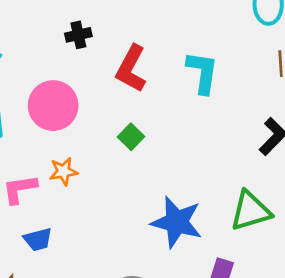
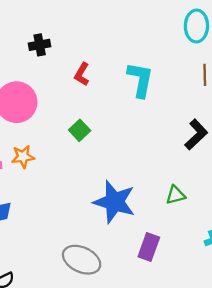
red L-shape: (131, 69) -> (82, 74), size x0.6
green triangle: (251, 211) -> (175, 195), size x0.6

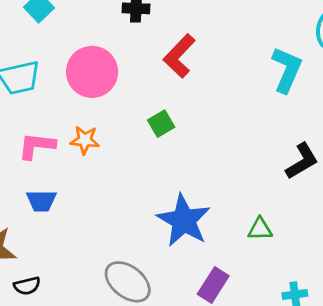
red L-shape: (82, 74) -> (179, 56), size x1.5
cyan L-shape: (140, 80) -> (287, 70), moved

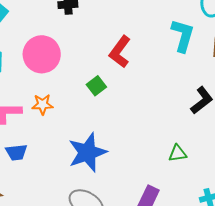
red L-shape: (179, 56) -> (120, 52), moved
blue star: (184, 220) -> (87, 152), moved, turned 30

